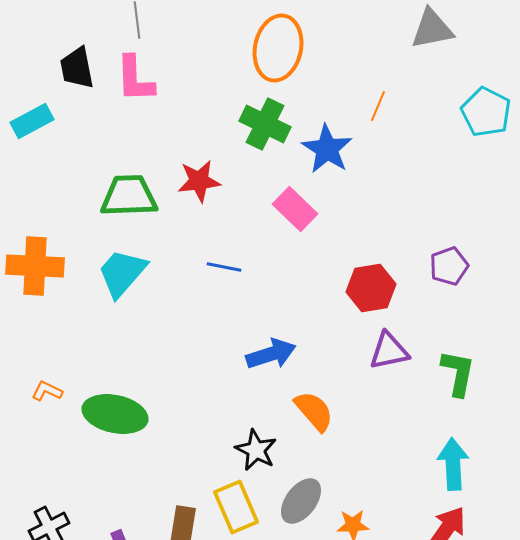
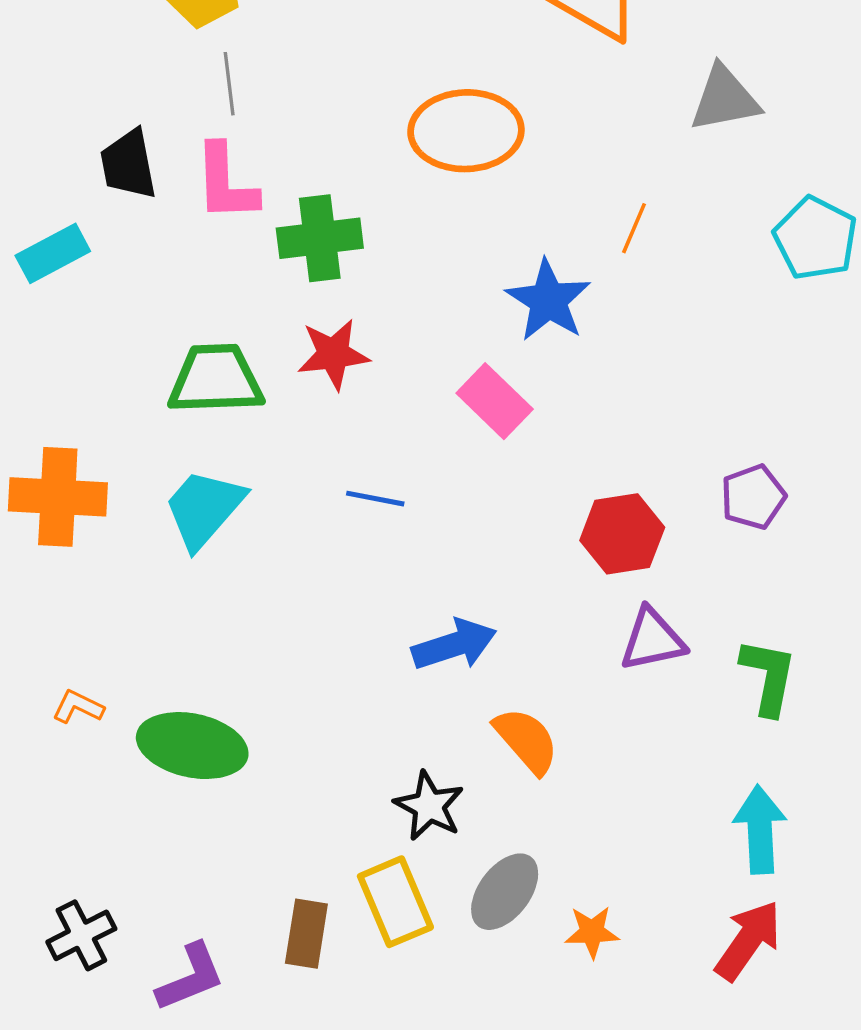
orange ellipse: (278, 48) -> (466, 131), turned 76
green cross: (265, 124) -> (320, 238), moved, turned -33

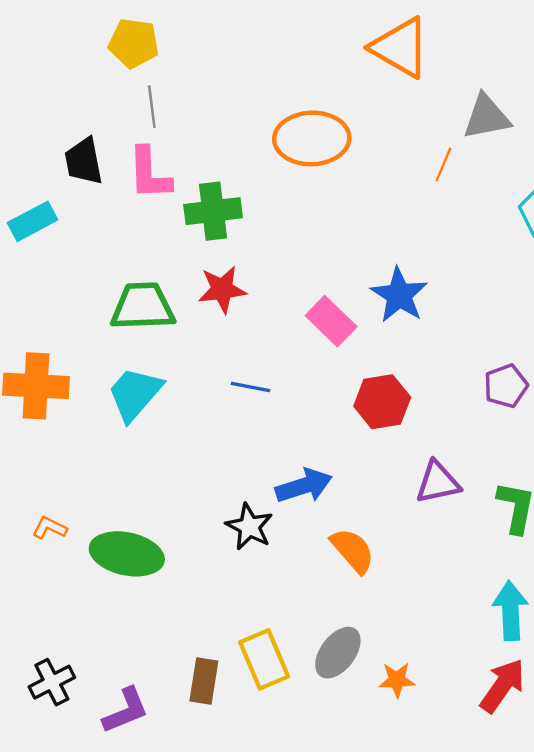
orange line: (634, 228) -> (443, 165), moved
blue star: (548, 300) -> (399, 295), moved
red hexagon: (622, 534) -> (382, 402), moved
black star: (429, 806) -> (249, 527), moved

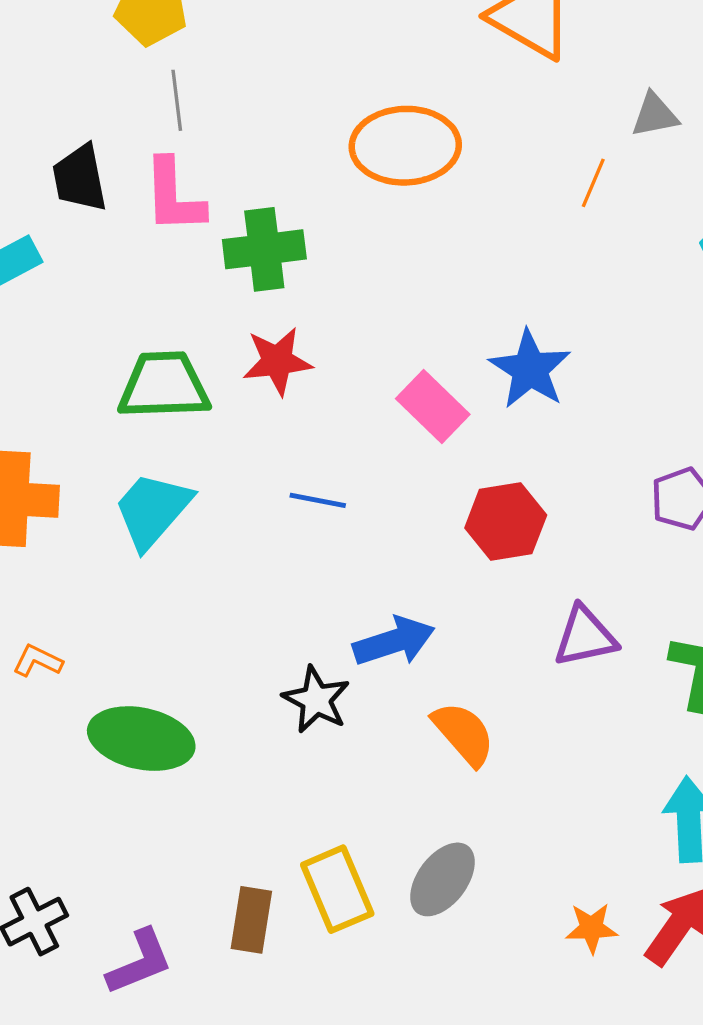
gray triangle: (487, 117) -> (655, 115), size x0.7
orange L-shape: (50, 528) -> (38, 661), moved
orange star: (397, 680) -> (592, 928), moved

